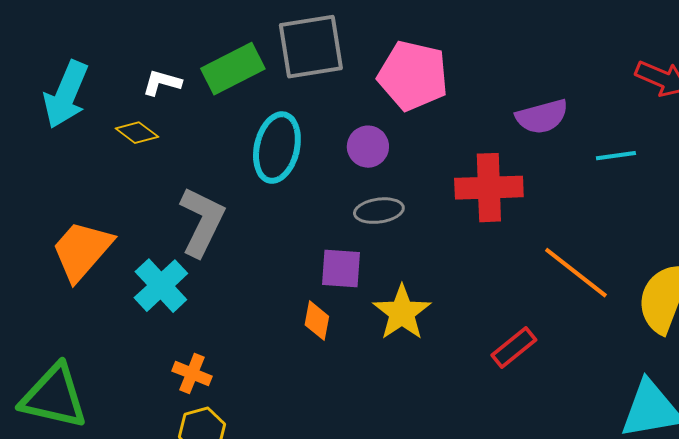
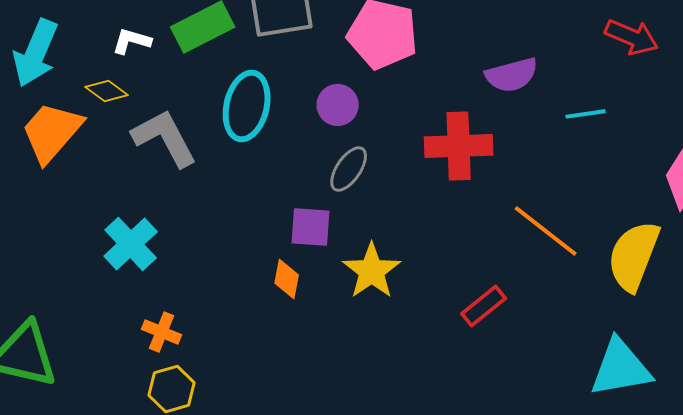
gray ellipse: (379, 211) -> (349, 169), turned -48
gray L-shape: (202, 222) -> (165, 138), moved, turned -54
orange trapezoid: (82, 251) -> (52, 132), moved

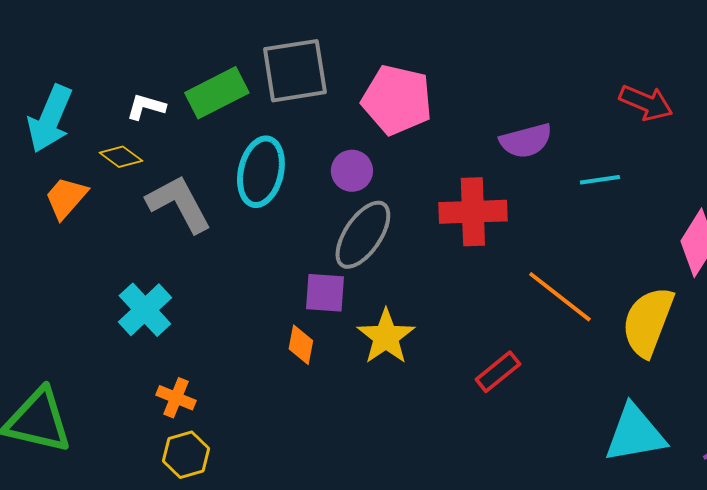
orange trapezoid: (52, 132) -> (66, 198), size x0.7
gray ellipse: (349, 169) -> (363, 235), size x1.5

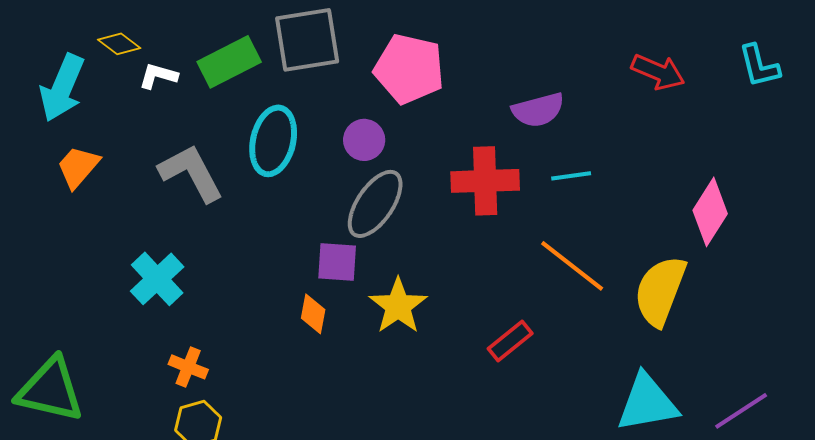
yellow diamond: (121, 157) -> (119, 44), moved
cyan line: (600, 180) -> (571, 176), moved

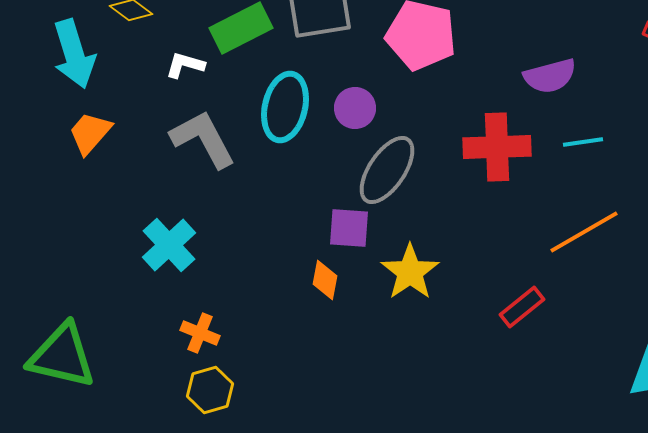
white L-shape: (158, 76) -> (185, 65), moved
cyan arrow: (62, 88) -> (74, 54), turned -40
purple circle: (364, 140) -> (355, 108), moved
orange line: (572, 266) -> (584, 232), turned -68

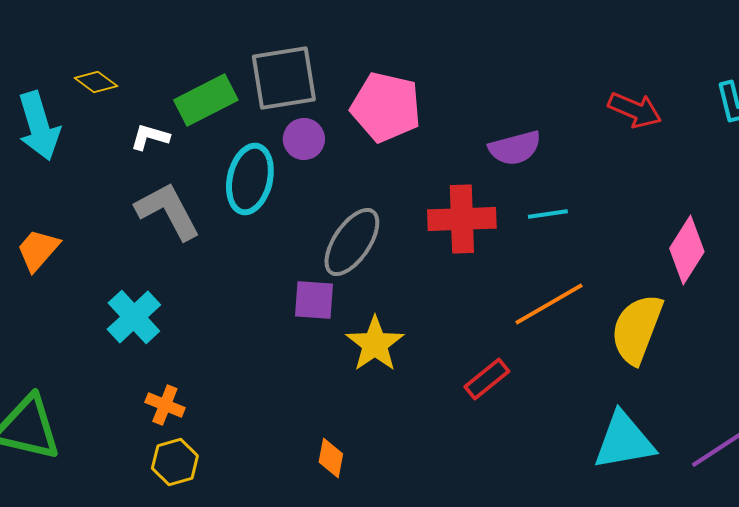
purple circle: (355, 108) -> (304, 139), moved
orange trapezoid: (90, 133) -> (38, 250), moved
orange diamond: (325, 280) -> (331, 458), moved

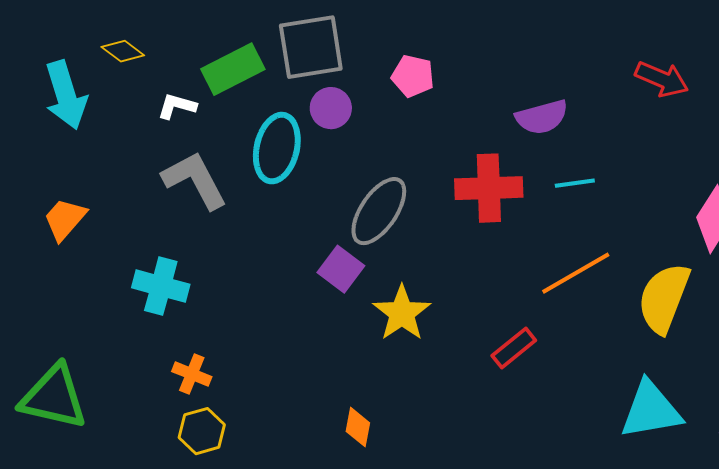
pink pentagon: (386, 107) -> (413, 76), size x0.6
purple square: (314, 300) -> (341, 269), turned 33
cyan cross: (134, 317) -> (161, 286), turned -32

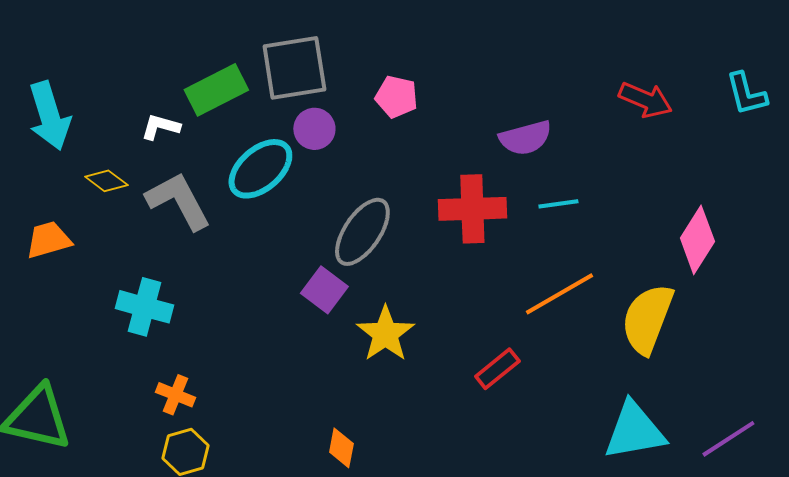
yellow diamond: (123, 51) -> (106, 181), moved
cyan ellipse: (277, 148) -> (260, 169), turned 36
orange trapezoid: (65, 219) -> (48, 240), turned 33

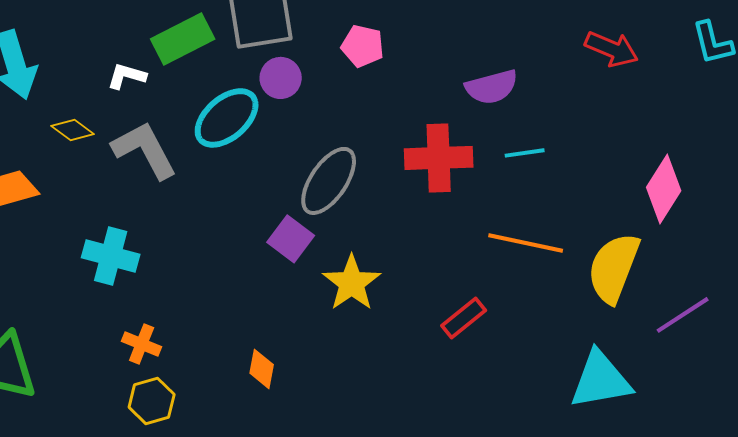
orange line: (559, 294) -> (526, 243), turned 42
purple line: (728, 439) -> (683, 315), moved
orange diamond: (341, 448) -> (262, 369), moved

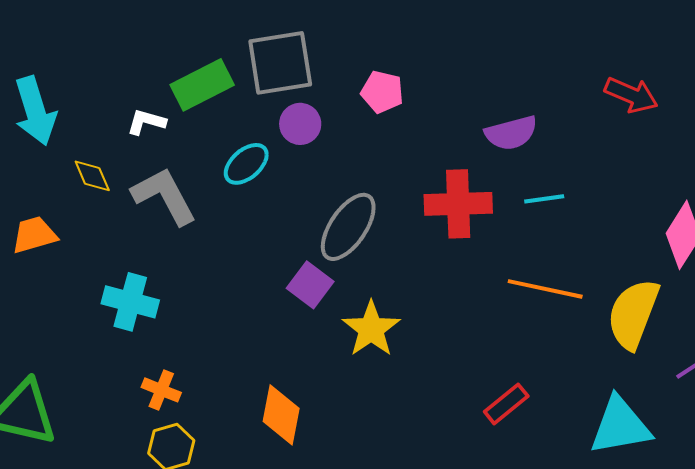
cyan ellipse: (227, 118) -> (246, 164), size x0.7
yellow diamond: (73, 130) -> (92, 176), turned 30
red rectangle: (464, 318) -> (506, 404), moved
orange diamond: (262, 369) -> (281, 415), size x1.5

